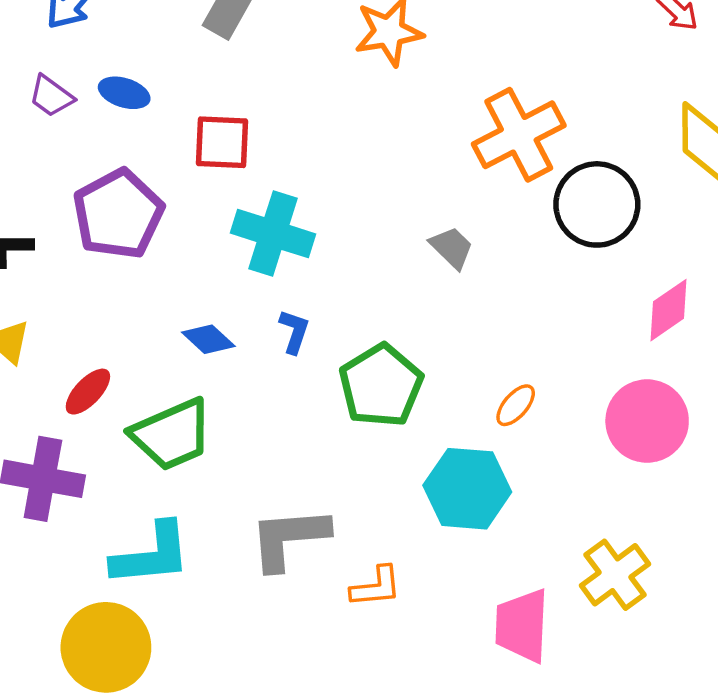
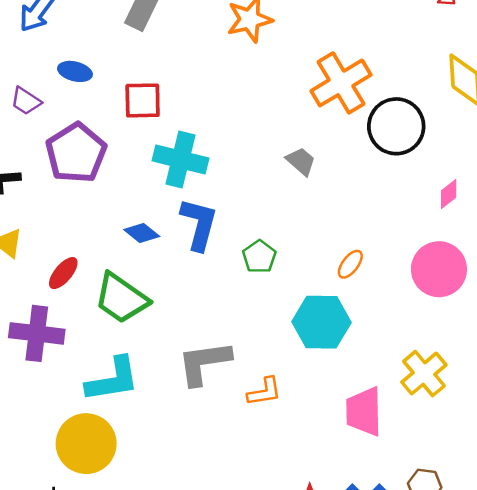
purple trapezoid: (51, 96) -> (26, 101), moved
pink diamond: (669, 310) -> (449, 194), size x0.7
blue L-shape: (294, 331) -> (199, 224), size x1.8
green pentagon: (381, 386) -> (259, 257), size x0.6
green trapezoid: (172, 434) -> (121, 298), turned 62

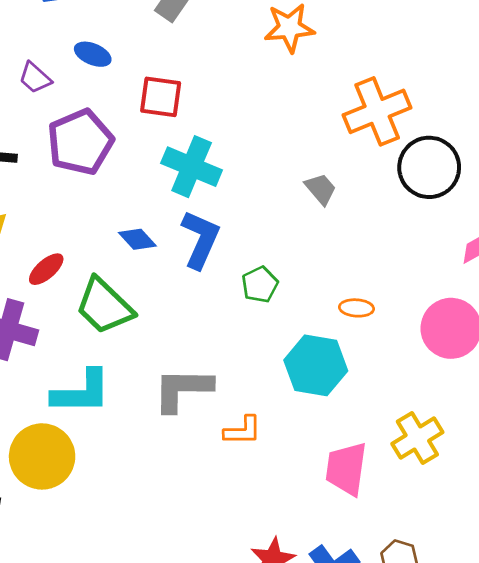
orange ellipse: (350, 264) -> (357, 308), turned 48

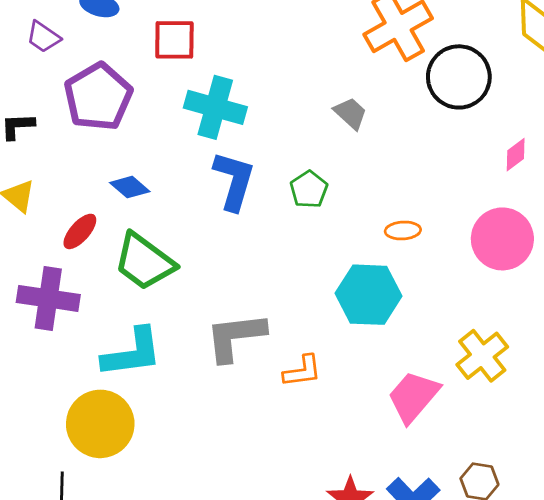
blue diamond: (137, 239) -> (130, 187), moved
green pentagon: (260, 285) -> (309, 189), moved
pink trapezoid: (346, 469) -> (413, 397), turned 40

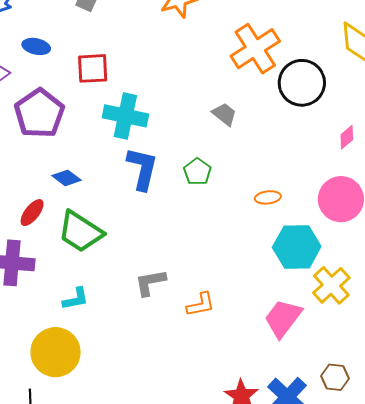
cyan hexagon: (369, 295) -> (297, 247), moved
gray L-shape: (235, 337) -> (150, 282), size x0.7
cyan L-shape: (132, 353) -> (76, 299), size x0.6

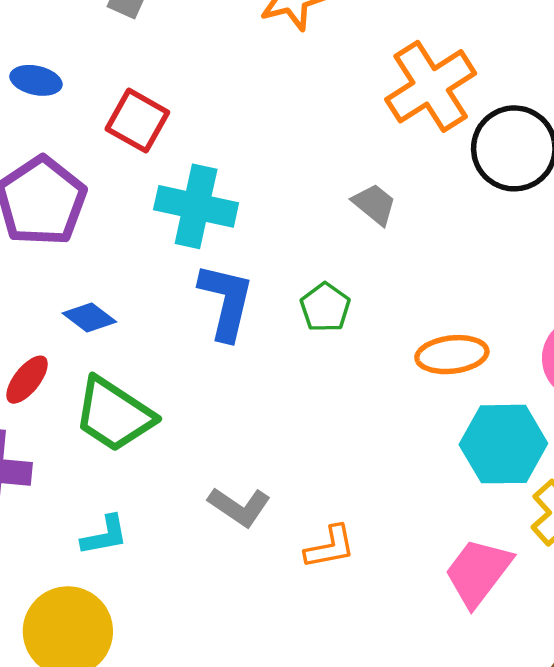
red square: (93, 68) -> (137, 121), turned 32
orange ellipse: (268, 197) -> (452, 355), size x1.5
gray L-shape: (150, 282) -> (239, 507), turned -136

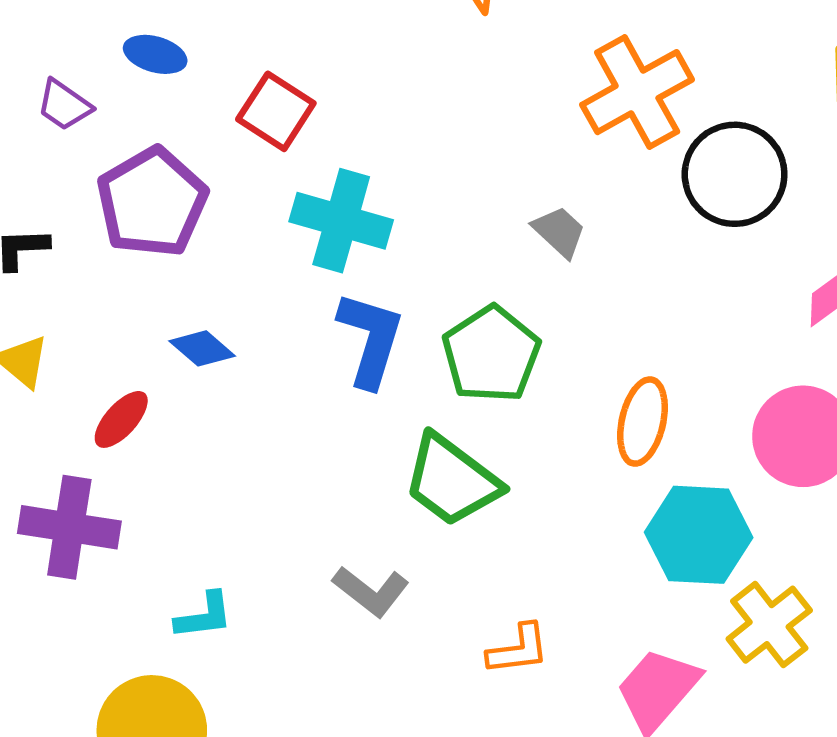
green pentagon: (325, 307) -> (491, 354), size x1.6
orange ellipse: (452, 355) -> (643, 422), turned -74
green trapezoid: (114, 415) -> (452, 480), moved
orange L-shape: (330, 547) -> (518, 649), moved

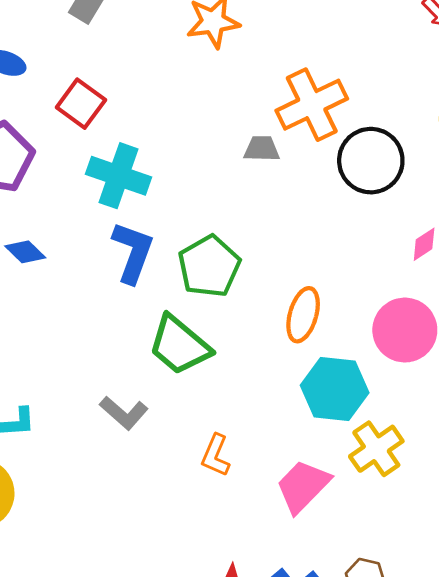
gray trapezoid: (559, 232) -> (262, 149), moved, turned -45
orange L-shape: (518, 649) -> (216, 455), turned 117

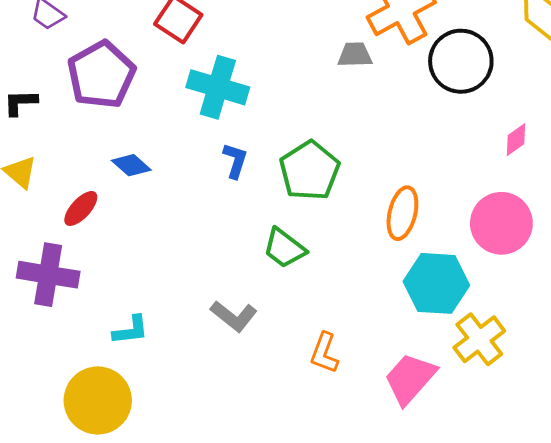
blue L-shape: (133, 252) -> (235, 161), size x0.6
green trapezoid: (179, 345) -> (284, 248), size x0.7

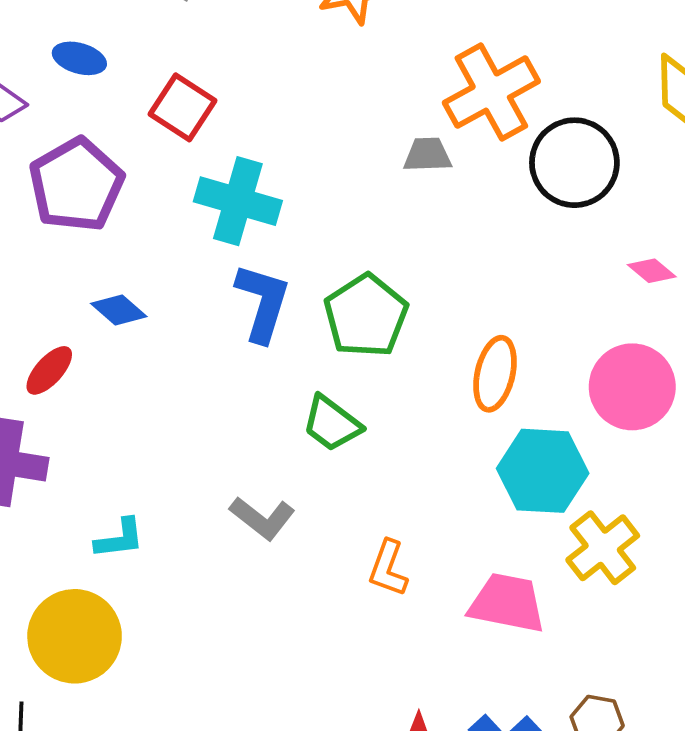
pink diamond: (516, 140) -> (652, 271), turned 76
blue L-shape: (235, 161) -> (263, 303), size x1.6
pink trapezoid: (410, 379) -> (507, 603), turned 60

